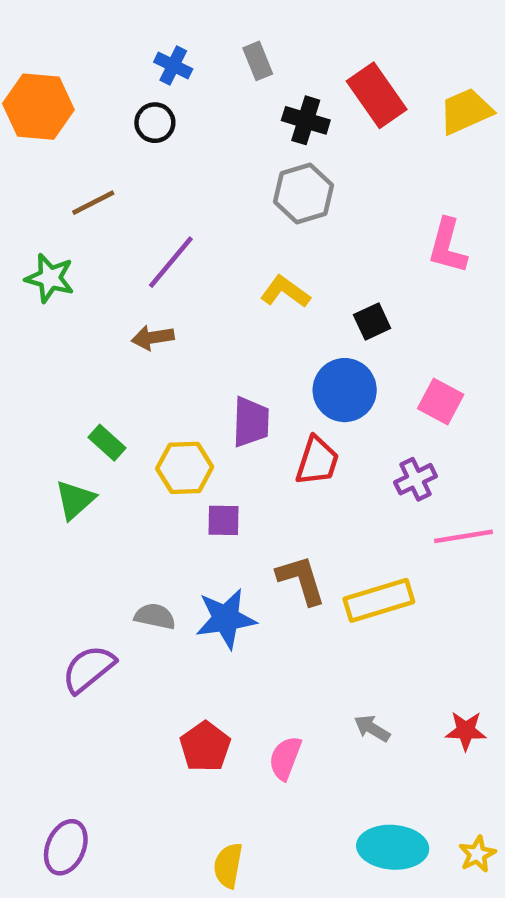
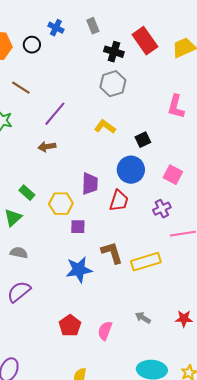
black circle: (155, 123) -> (32, 45), moved
brown line: (93, 203) -> (21, 88), turned 60
gray semicircle: (155, 616) -> (19, 253), moved

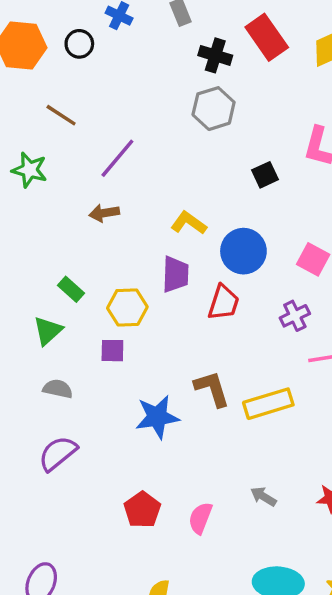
yellow L-shape: (105, 127) -> (189, 223), moved
black square: (143, 140) -> (265, 175), moved
purple square: (78, 227) -> (112, 351), moved

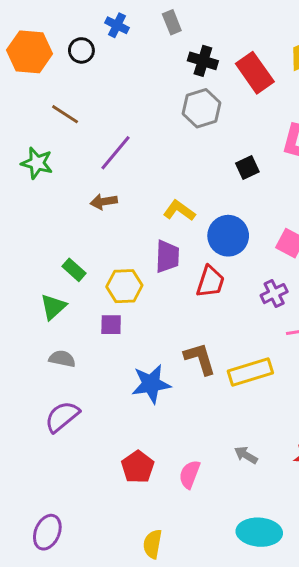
red rectangle: (267, 37) -> (255, 73), moved

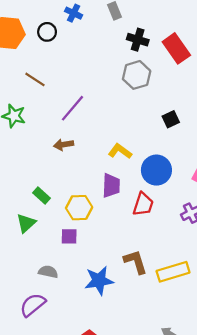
gray semicircle: (62, 359) -> (48, 272), moved

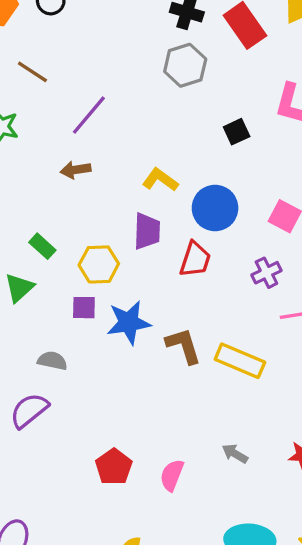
yellow rectangle: (173, 272) -> (240, 361), turned 40
blue star: (99, 281) -> (129, 323), moved

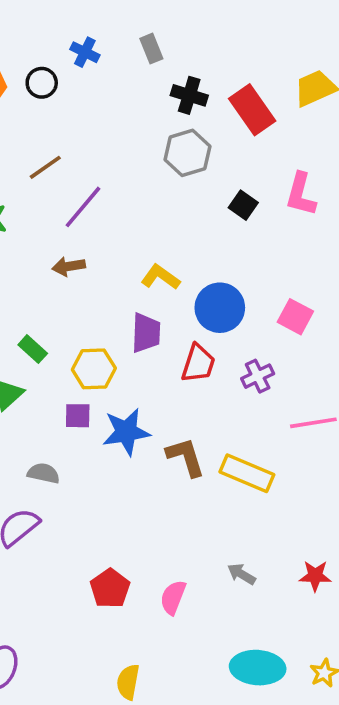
brown line: (32, 72) -> (45, 167), moved, turned -68
black square: (237, 132) -> (243, 205), moved, turned -30
purple cross: (266, 273) -> (258, 376), moved

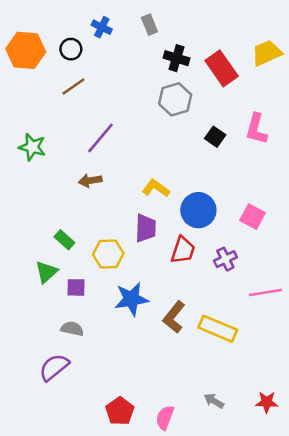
brown line: (45, 167) -> (73, 86), moved
purple square: (78, 416) -> (76, 287), moved
brown L-shape: (186, 457) -> (174, 317), turned -124

